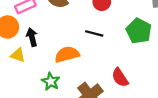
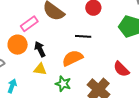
black line: (94, 33) -> (83, 36), moved
yellow triangle: (18, 55) -> (40, 69), moved

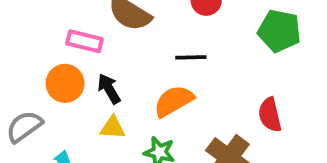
pink rectangle: (29, 24) -> (85, 41), turned 54
red semicircle: (121, 69) -> (270, 115), turned 36

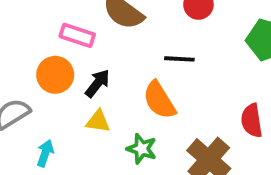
black arrow: (109, 89) -> (97, 83), turned 64
orange semicircle: (174, 101) -> (159, 100), turned -96

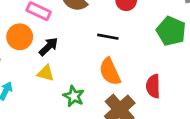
orange semicircle: (159, 100) -> (110, 72), moved

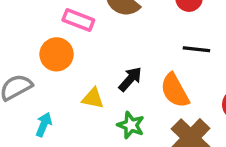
black line: (108, 37) -> (196, 49), moved
black arrow: (49, 47) -> (130, 79), moved

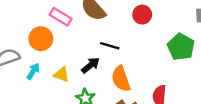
black line: (196, 49) -> (110, 46), moved
cyan arrow: (44, 125) -> (33, 71), moved

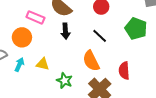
black line: (110, 46) -> (100, 36), moved, turned 35
black arrow: (90, 65) -> (65, 31), moved, turned 133

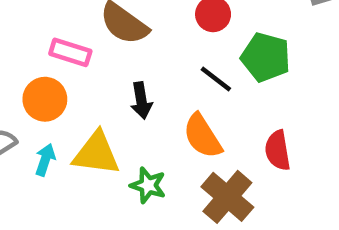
green pentagon: (136, 28) -> (266, 57), moved
black arrow: (65, 31) -> (141, 101), moved
yellow triangle: (43, 64) -> (96, 153), size x1.6

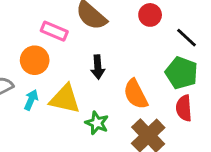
green pentagon: (266, 57) -> (181, 73), moved
black line: (216, 79) -> (186, 38), moved

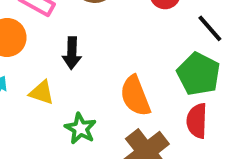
black arrow: (98, 67) -> (72, 53), moved
yellow triangle: (65, 99) -> (42, 93), size x0.6

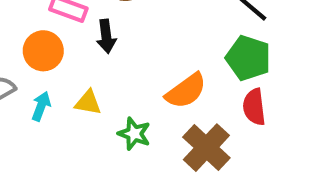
black arrow: (72, 53) -> (106, 36), moved
orange semicircle: (135, 96) -> (186, 91), turned -96

